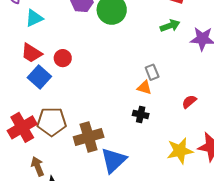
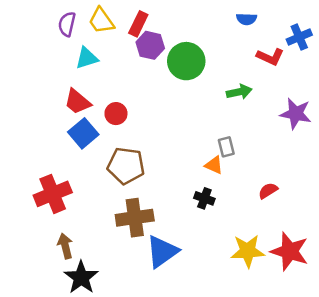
green arrow: (170, 26) -> (239, 92), moved
brown pentagon: (52, 122) -> (126, 166), moved

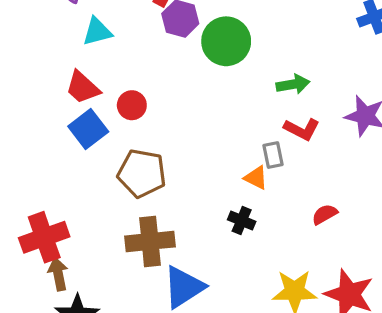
red L-shape: (270, 57) -> (302, 129), moved
red cross: (53, 194) -> (44, 237), moved

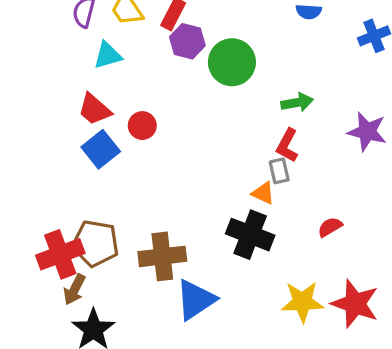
red L-shape: (302, 129) -> (287, 145), moved, turned 92
brown pentagon: (142, 173) -> (95, 243), moved
black cross: (242, 221) -> (250, 235), size x1.8
brown arrow: (58, 274) -> (74, 289), turned -140

